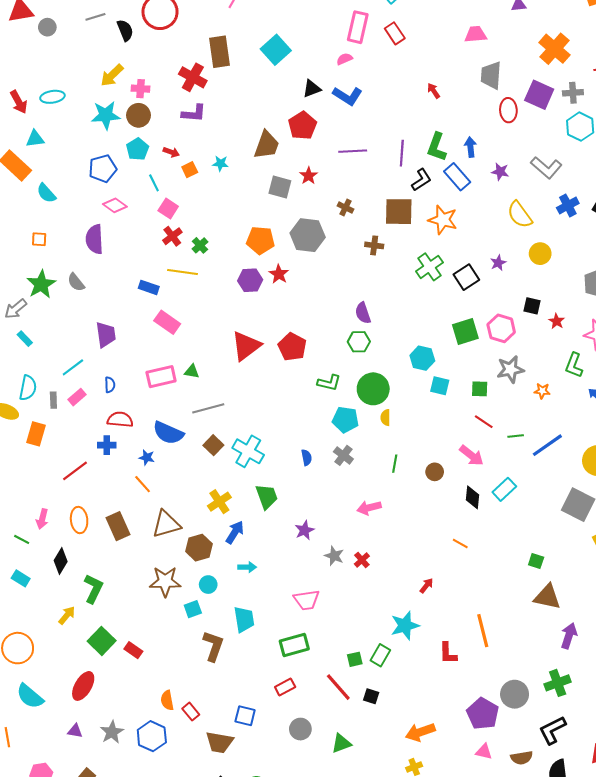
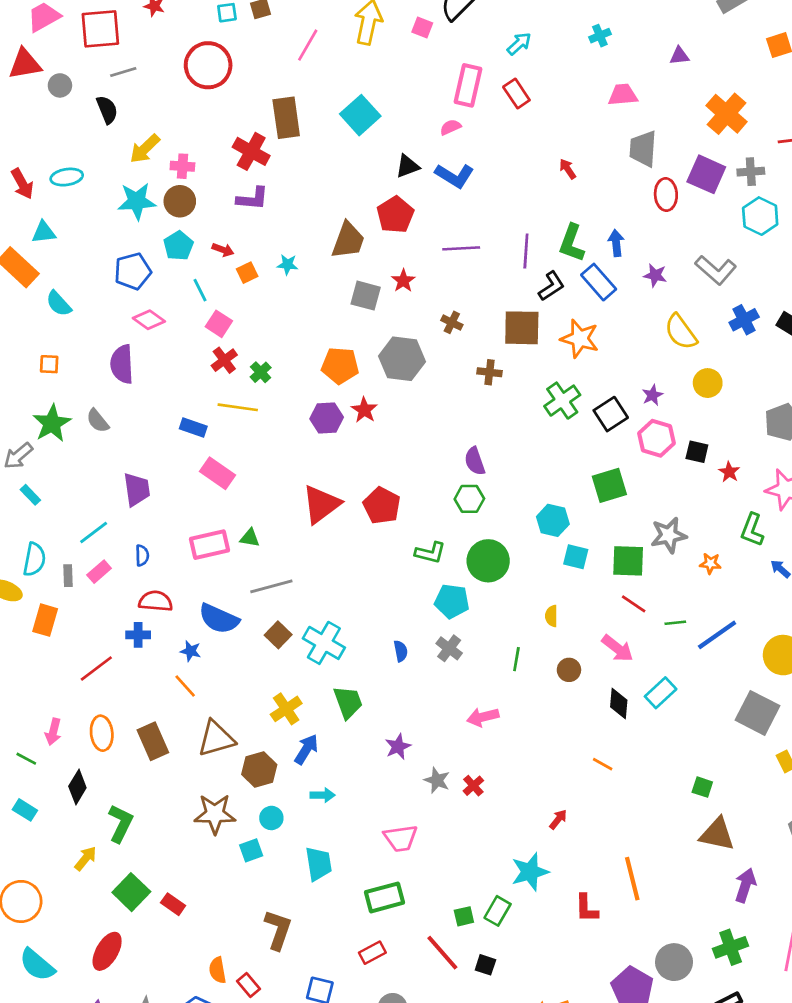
black semicircle: (125, 30) -> (107, 110), moved
pink hexagon: (501, 328) -> (656, 438), moved
green square: (480, 389) -> (628, 561), size x1.5
yellow semicircle: (385, 418) -> (551, 616), moved
brown L-shape: (213, 646) -> (278, 930), moved

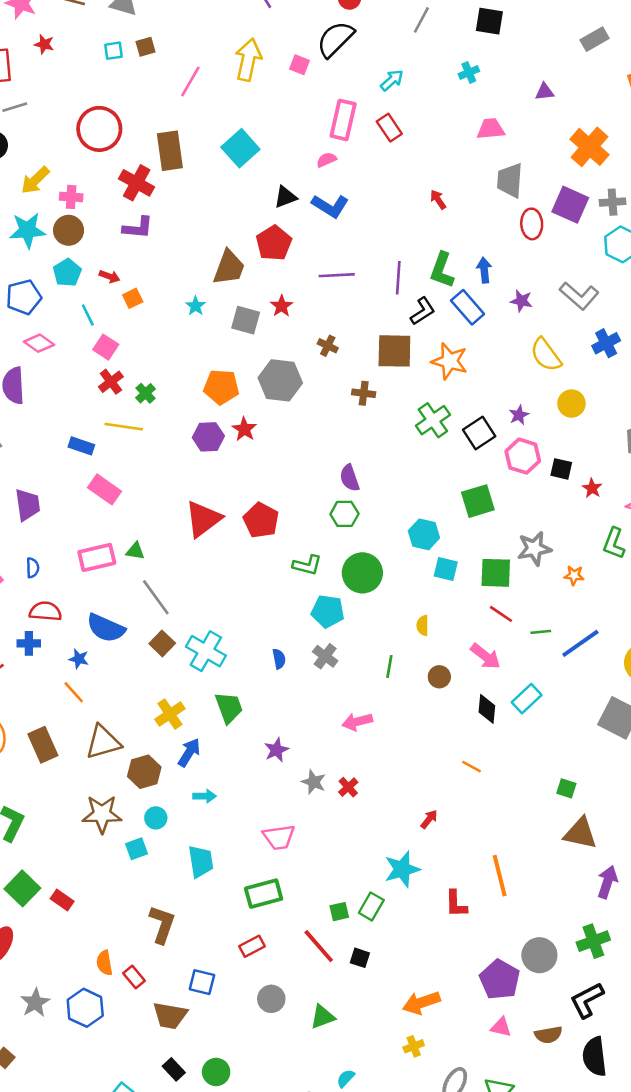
red circle: (208, 65) -> (99, 129), moved
cyan star: (288, 265) -> (196, 306), moved, turned 30
gray line: (271, 586) -> (156, 597), turned 69

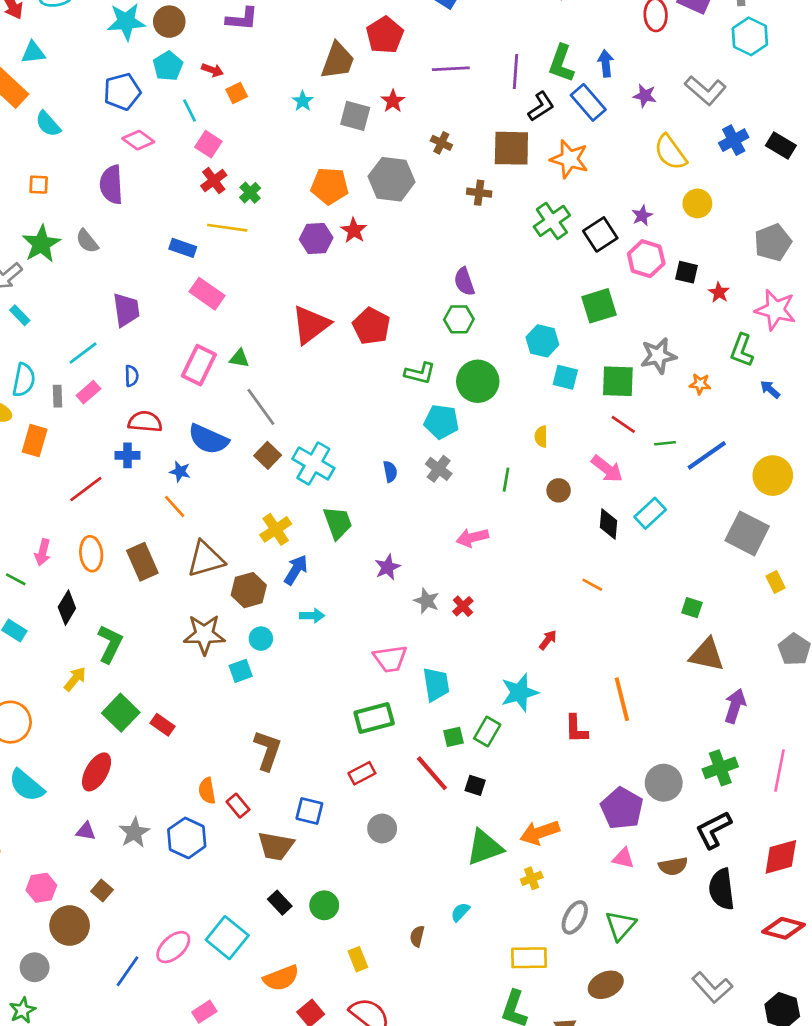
pink rectangle: (97, 557) -> (199, 365), turned -51
cyan trapezoid: (201, 862) -> (436, 684), moved
green triangle: (323, 1017) -> (484, 847), moved, size x1.4

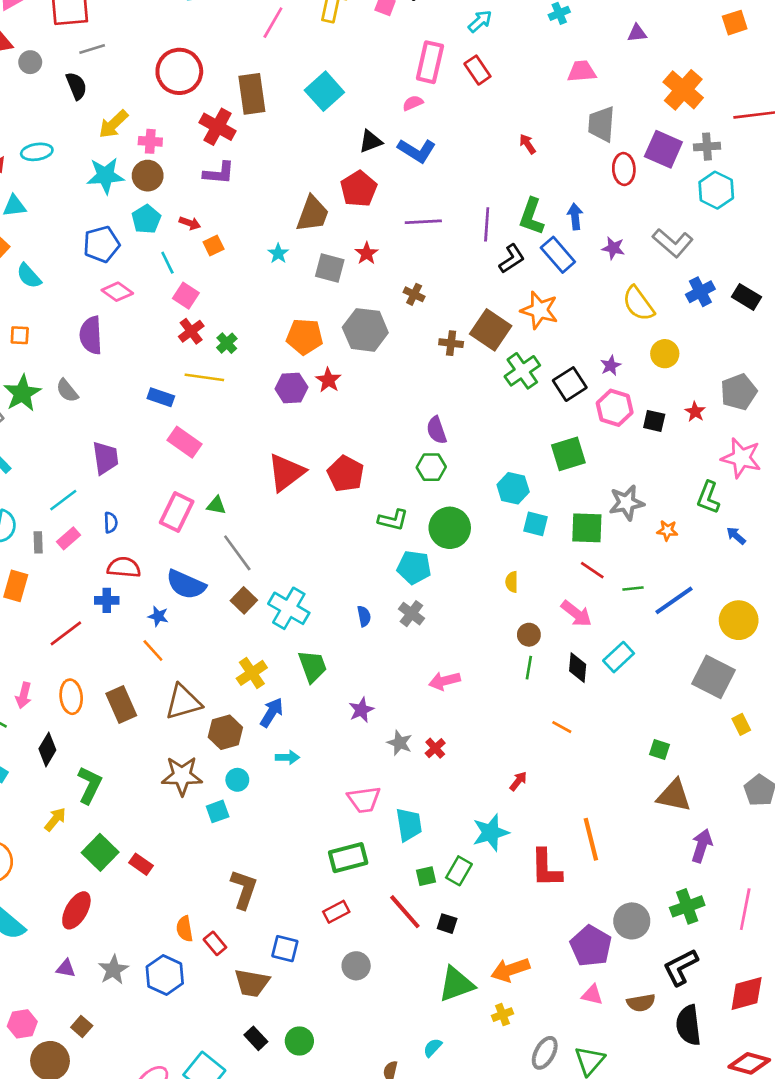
brown square: (511, 148) -> (491, 330), moved, turned 33
red star: (719, 292) -> (695, 412), moved
green line: (506, 480) -> (529, 668), moved
red L-shape: (576, 729) -> (546, 868), size x1.4

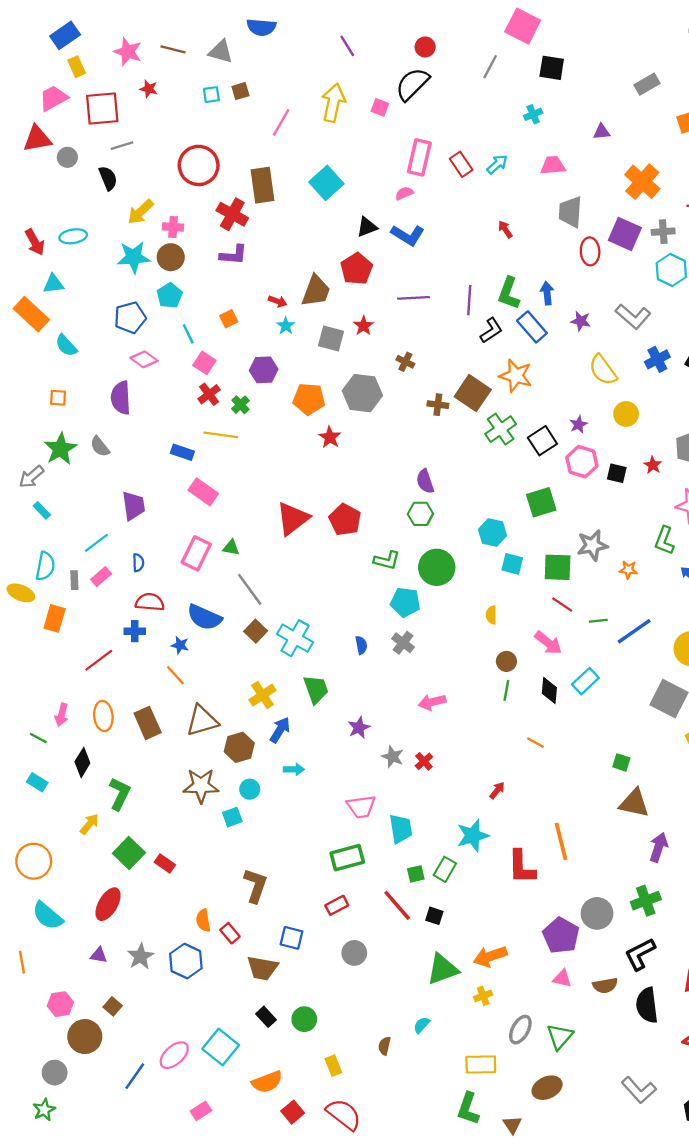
cyan arrow: (480, 21) -> (497, 164), moved
red arrow: (190, 223) -> (278, 301), moved
purple hexagon: (291, 388) -> (264, 370), moved

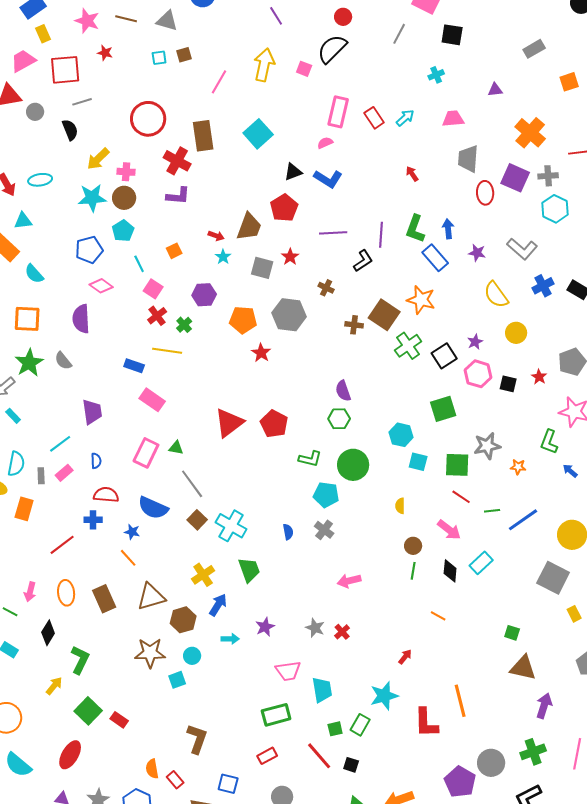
black L-shape: (491, 330) -> (363, 261), moved
orange square: (58, 398) -> (27, 319), size x1.8
purple star: (359, 728) -> (265, 627), moved

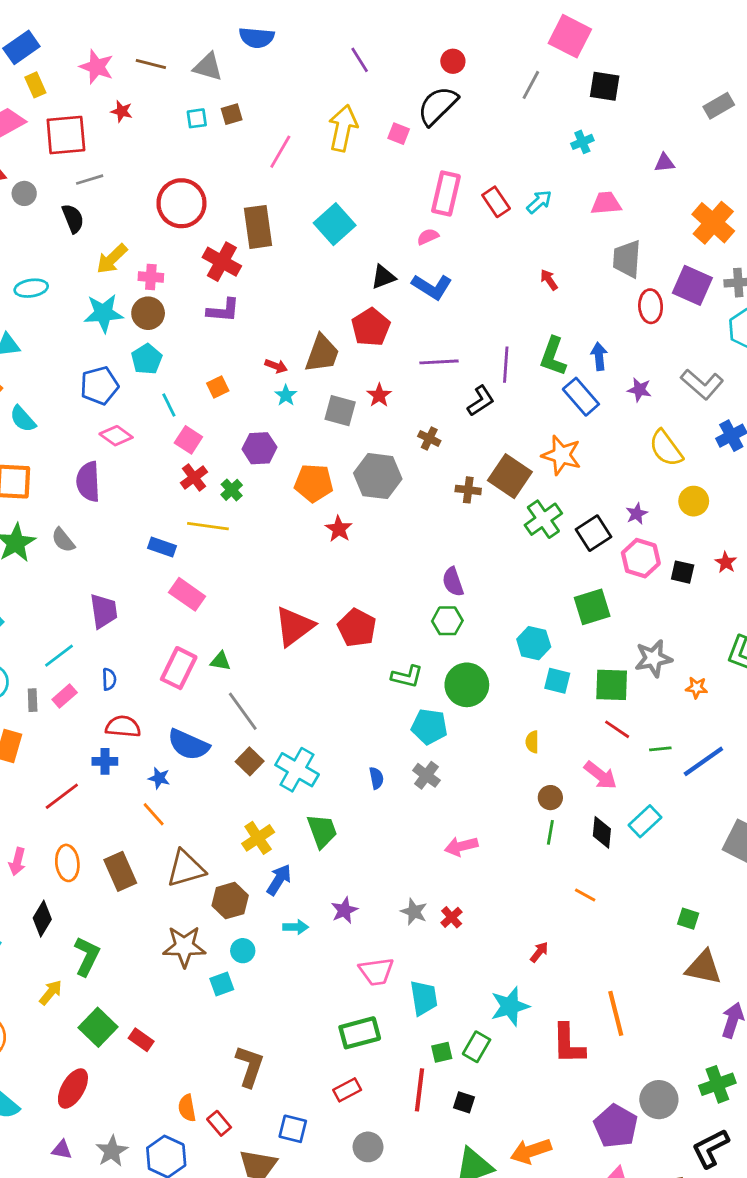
red line: (319, 756) -> (420, 1090), turned 48

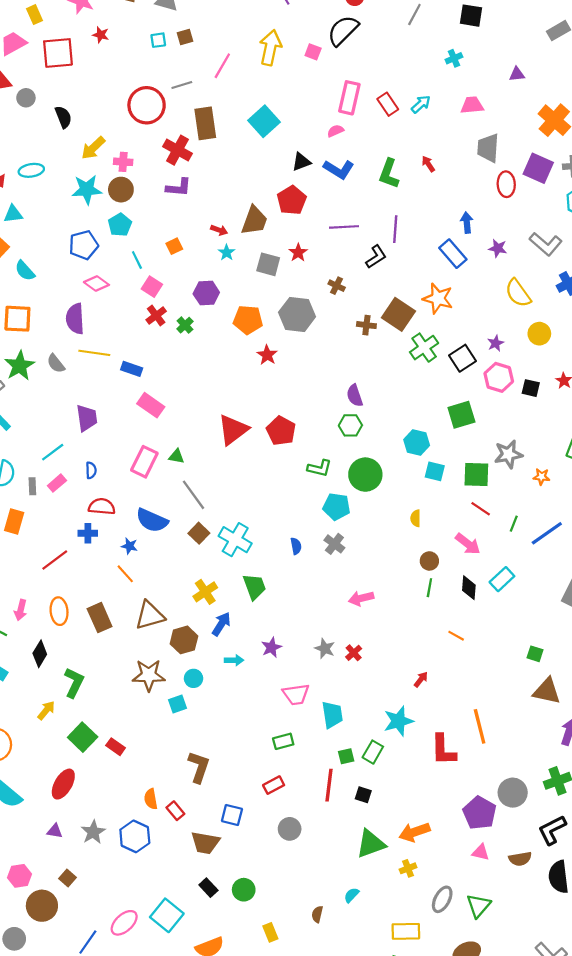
gray line: (90, 180) -> (182, 85), moved
green L-shape: (553, 356) -> (389, 174), moved
yellow line: (208, 526) -> (94, 353), moved
green line: (660, 749) -> (514, 524), turned -63
green rectangle: (360, 1033) -> (283, 741), size x0.7

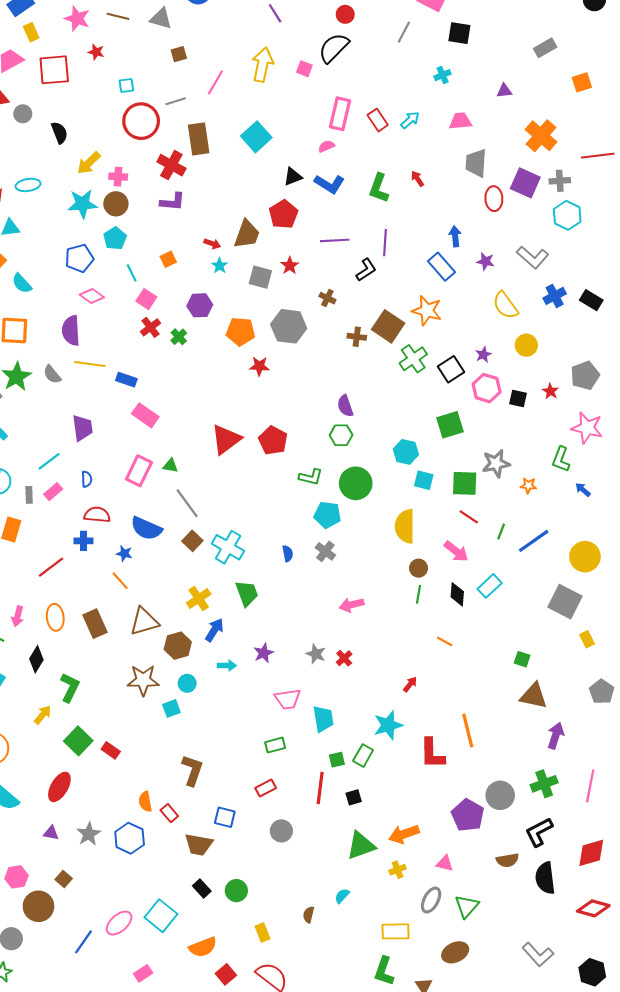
cyan square: (158, 40) -> (126, 86), moved
red star: (267, 355) -> (259, 366), turned -30
yellow semicircle: (416, 518) -> (405, 526), size x2.0
black square: (363, 795) -> (354, 797), turned -35
pink triangle: (481, 852) -> (445, 863), moved

